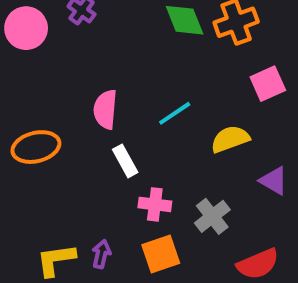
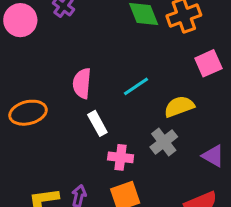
purple triangle: (274, 181) -> (213, 156), moved
gray cross: (212, 216) -> (164, 142), moved

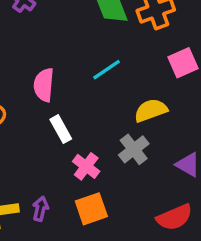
cyan line: (136, 86) -> (107, 70), moved
pink cross: (121, 157) -> (86, 166), turned 30

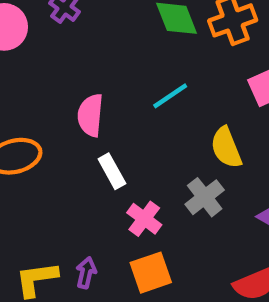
yellow semicircle: (151, 110) -> (226, 148), turned -92

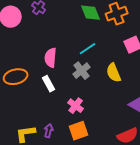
white rectangle: (112, 171) -> (49, 84), moved
gray cross: (205, 197) -> (82, 71), moved

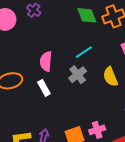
pink cross: (76, 106) -> (97, 130), moved, turned 35

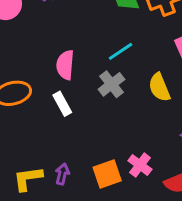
pink cross: (97, 130) -> (140, 165), turned -35

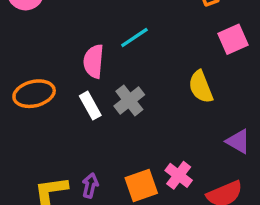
cyan line: (121, 51) -> (134, 38), moved
gray cross: (112, 84) -> (129, 100), moved

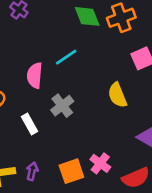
white rectangle: (90, 106) -> (29, 124), moved

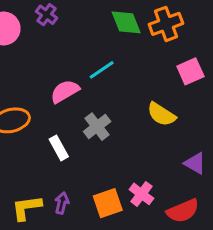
pink semicircle: (35, 75) -> (65, 91), turned 55
yellow semicircle: (117, 95) -> (161, 114), turned -35

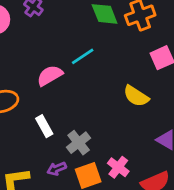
gray cross: (97, 127) -> (79, 143), moved
purple arrow: (62, 203) -> (57, 169), moved, turned -126

